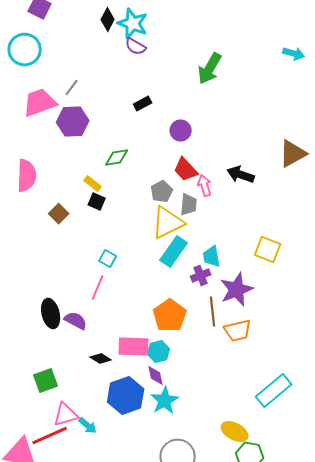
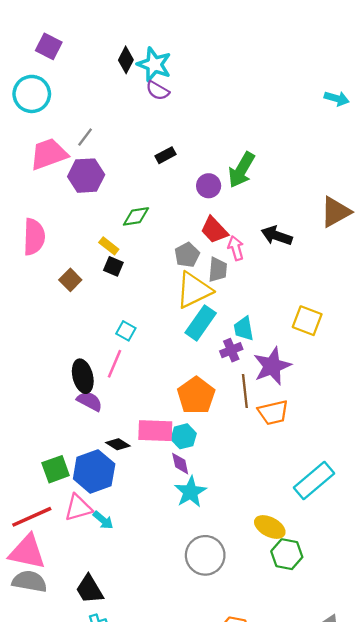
green arrow: (210, 68) -> (241, 170), moved
black ellipse: (51, 314) -> (83, 376), moved
blue hexagon: (126, 396) -> (94, 471), moved
red line: (50, 436) -> (32, 517), moved

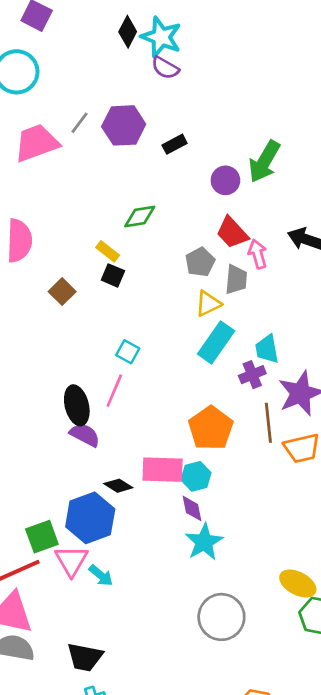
purple hexagon: (86, 176) -> (124, 125), moved
yellow triangle: (194, 290) -> (208, 304), size x0.6
green square: (56, 469) -> (42, 537), moved
pink triangle: (78, 508) -> (71, 561), turned -44
black trapezoid: (90, 589) -> (85, 657), turned -48

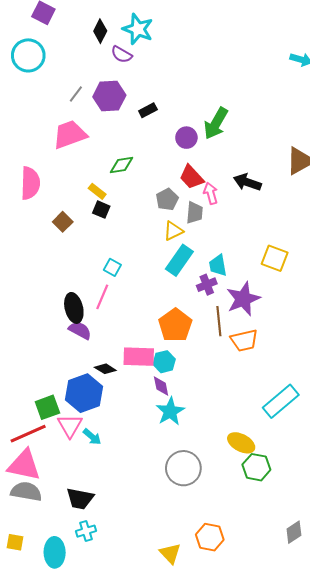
black diamond: (128, 32) -> (100, 31), moved
purple semicircle: (165, 68) -> (122, 54), moved
pink trapezoid: (37, 143) -> (70, 135), moved

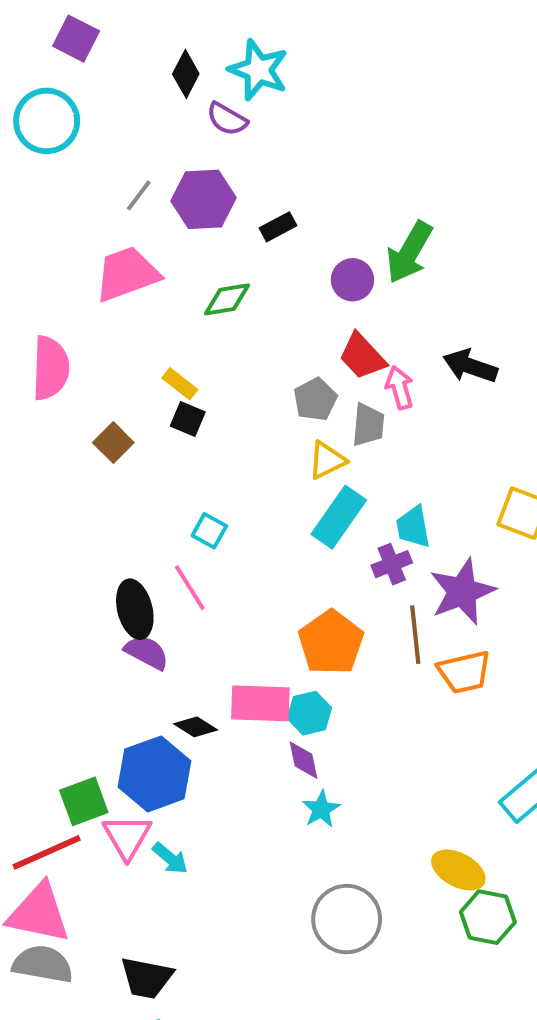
green diamond: (122, 165) -> (227, 299), moved
pink line: (102, 297) -> (190, 588), turned -55
cyan star: (170, 411) -> (321, 809), size x0.7

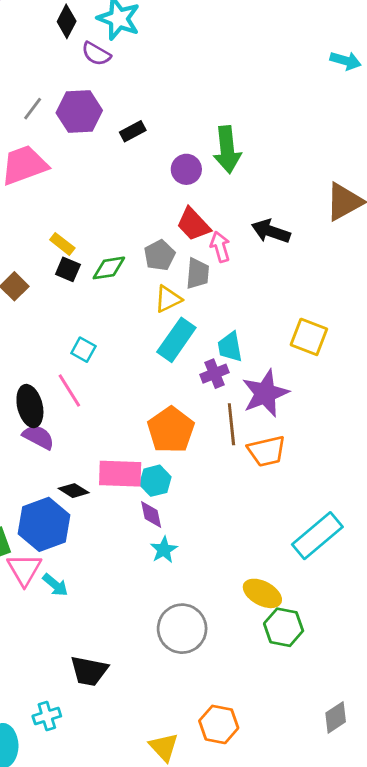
green arrow: (409, 252) -> (227, 150), turned -36
green diamond: (227, 299) -> (109, 268), moved
black trapezoid: (147, 978) -> (89, 671), moved

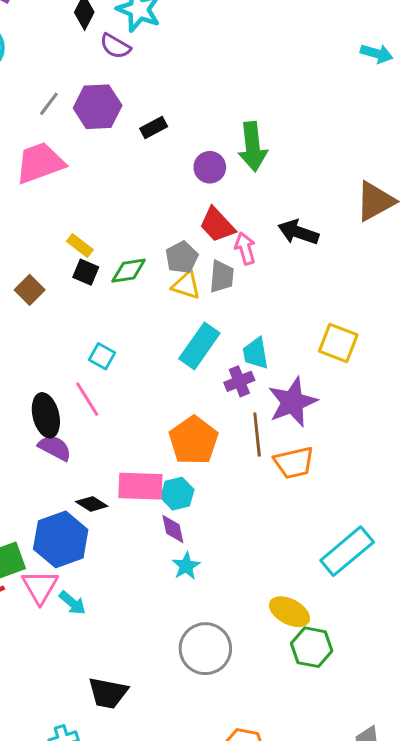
yellow triangle: (168, 299) -> (186, 285), moved, turned 44

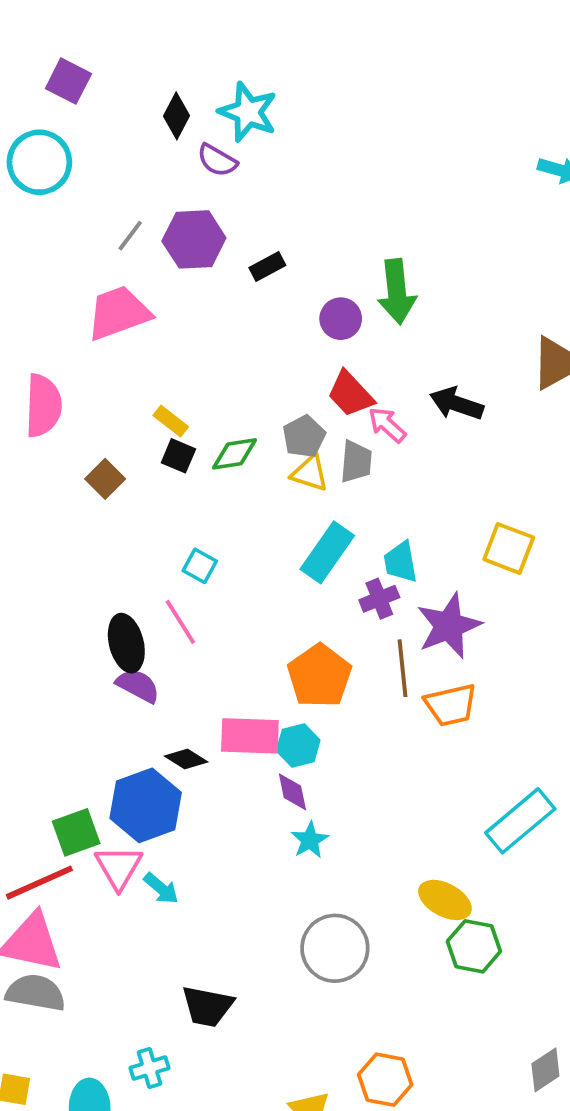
pink arrow: (245, 248) -> (387, 425), turned -32

